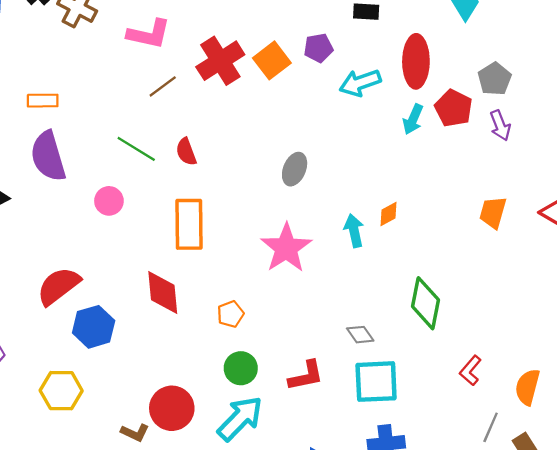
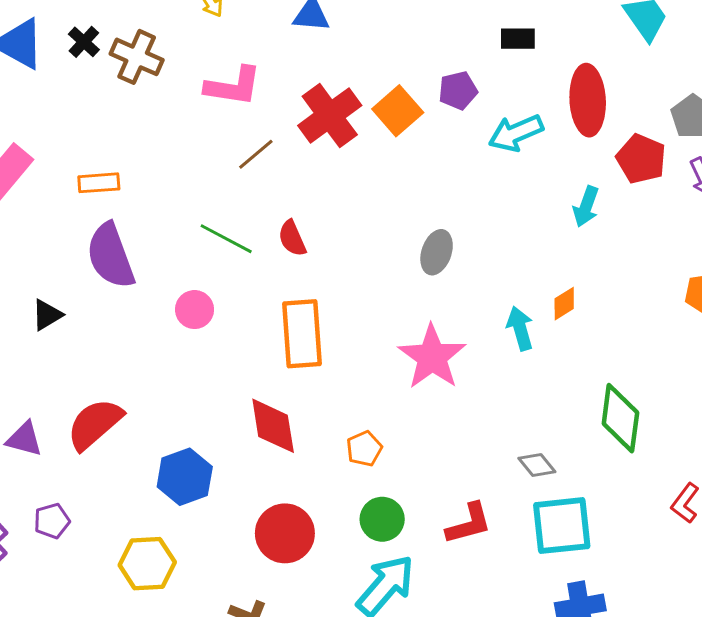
cyan arrow: (413, 119) -> (586, 207), moved
red semicircle: (58, 286) -> (95, 424), moved
red circle: (172, 408) -> (285, 533), moved

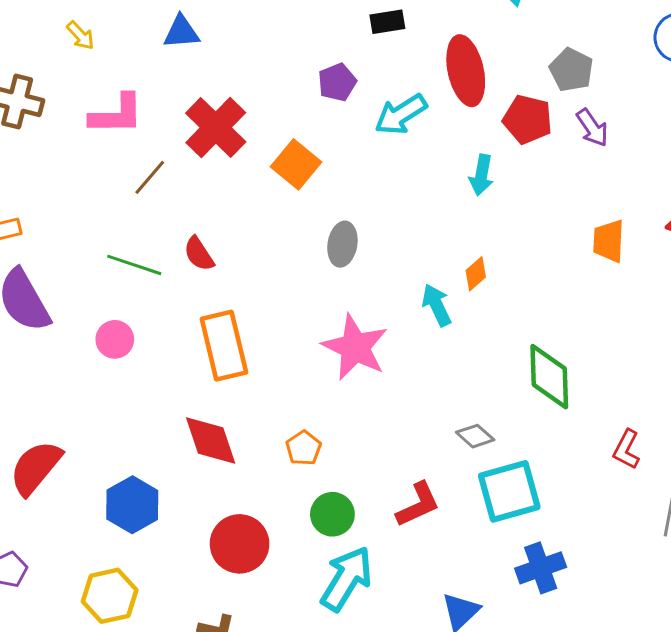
orange square: (398, 111) -> (296, 164), moved

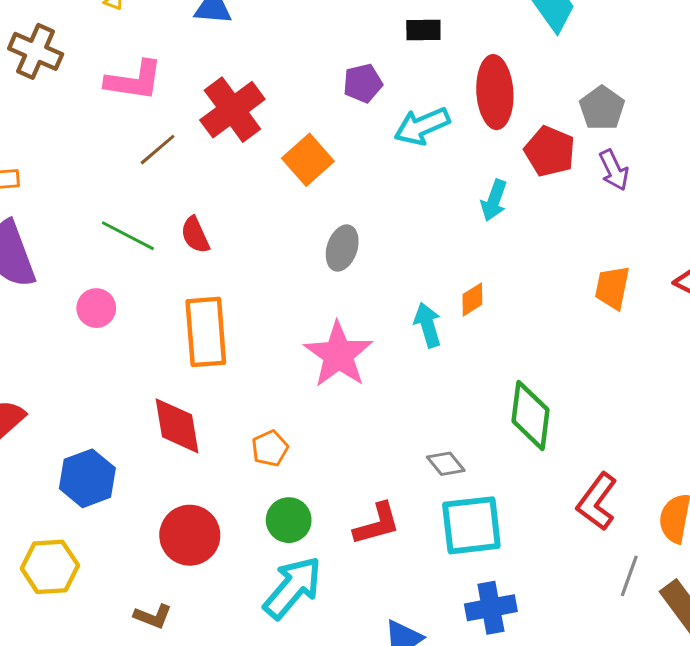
red L-shape: (626, 449) -> (597, 502), size x1.4

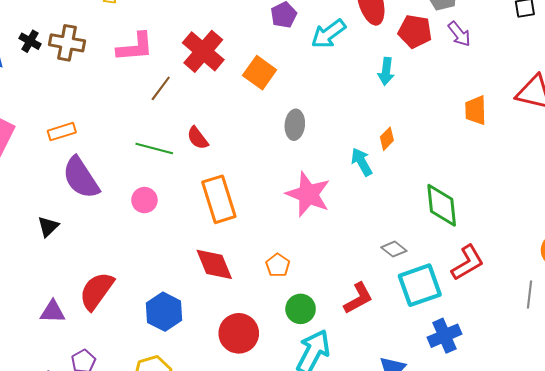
red L-shape: (597, 502) -> (467, 263), moved, turned -144

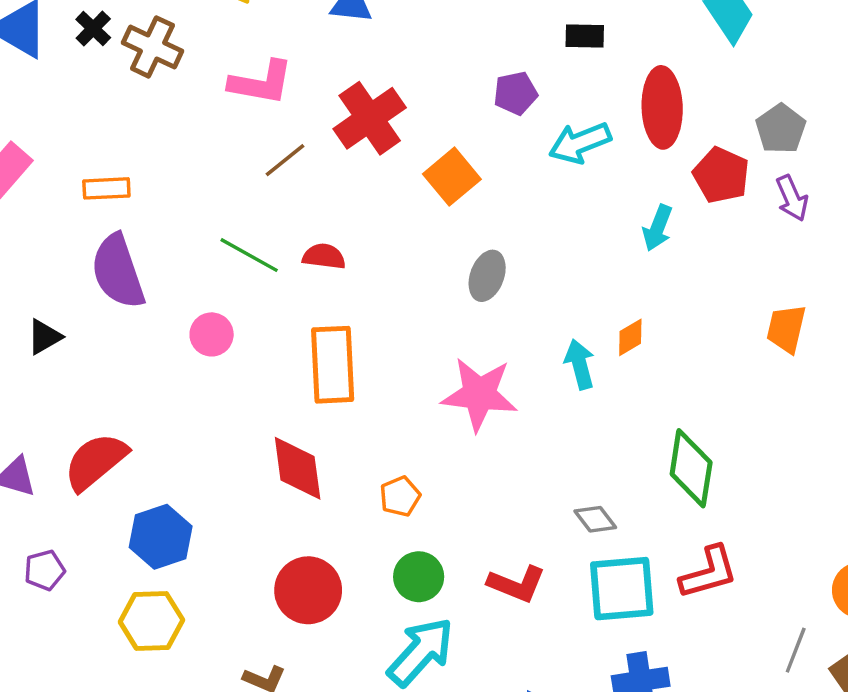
red semicircle: (198, 138) -> (324, 256), turned 120
pink star: (308, 194) -> (479, 394), turned -30
red L-shape: (358, 298) -> (517, 584), turned 36
blue hexagon: (164, 312) -> (161, 537), moved

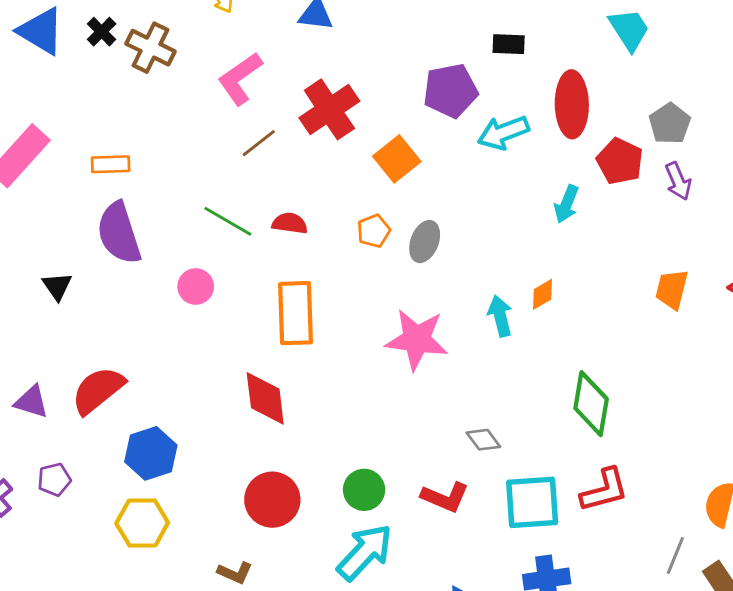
pink L-shape: (261, 83) -> (240, 79), turned 134
purple pentagon: (515, 93) -> (451, 91), size x1.5
black triangle: (44, 337) -> (57, 286), turned -36
orange pentagon: (400, 496) -> (374, 231), moved
gray diamond: (595, 519) -> (483, 440), moved

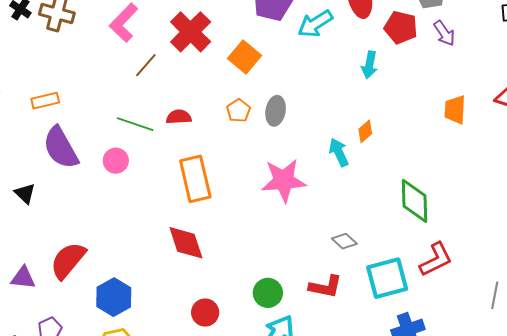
pink circle: (196, 287) -> (116, 161), moved
red circle: (272, 500) -> (205, 313), size x0.7

